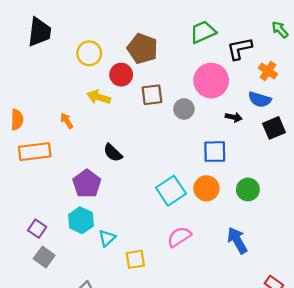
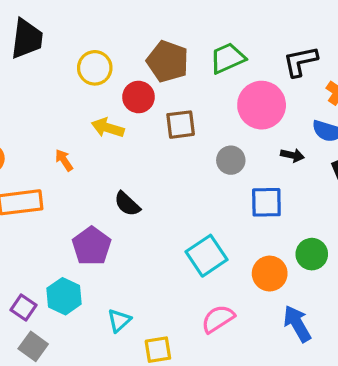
green trapezoid: (203, 32) -> (228, 58), moved
gray circle: (184, 109) -> (231, 160), moved
orange circle: (206, 188) -> (270, 274), moved
cyan hexagon: (81, 220) -> (64, 296), moved

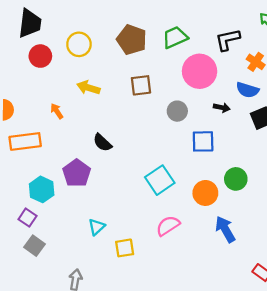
red circle: (138, 97) -> (40, 56), moved
cyan hexagon: (64, 296) -> (42, 189), moved

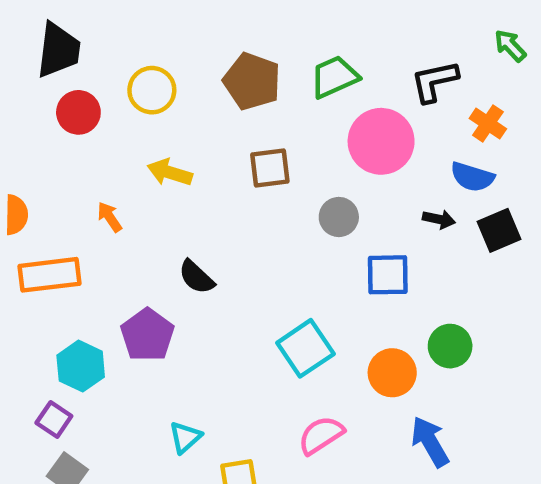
black arrow: (222, 108) -> (439, 219), moved

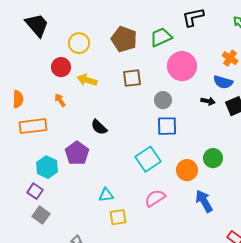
black trapezoid: (58, 50) -> (37, 25), turned -48
black L-shape: (434, 81) -> (193, 17), moved
red circle: (78, 112) -> (61, 67), moved
blue square: (388, 275) -> (167, 126), moved
cyan triangle: (185, 437) -> (106, 195), moved, turned 35

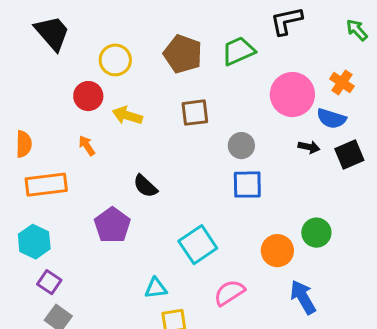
pink circle: (182, 66) -> (292, 95), moved
cyan square: (148, 159) -> (198, 245), moved
cyan hexagon: (47, 167) -> (34, 242), moved

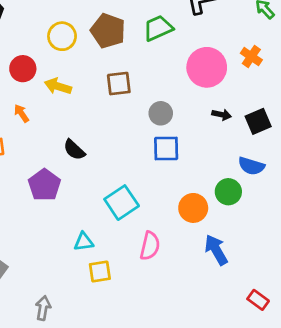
yellow circle: (115, 60) -> (62, 36), moved
blue semicircle: (331, 119) -> (251, 166), moved
pink semicircle: (229, 293) -> (150, 246), turned 136

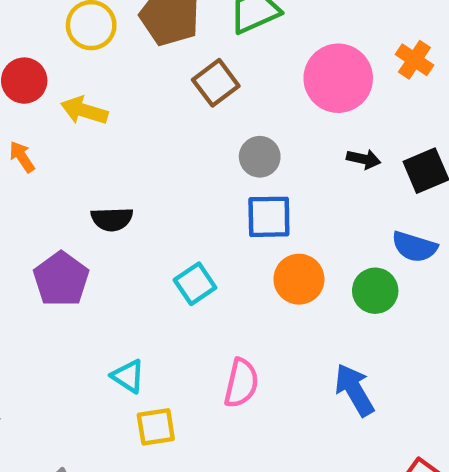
brown square: (119, 84) -> (216, 83), moved, turned -30
black semicircle: (74, 150) -> (112, 219), turned -45
cyan square: (122, 203) -> (195, 284), moved, size x0.7
orange circle: (193, 208) -> (299, 279), moved
cyan triangle: (84, 242) -> (128, 376), turned 40

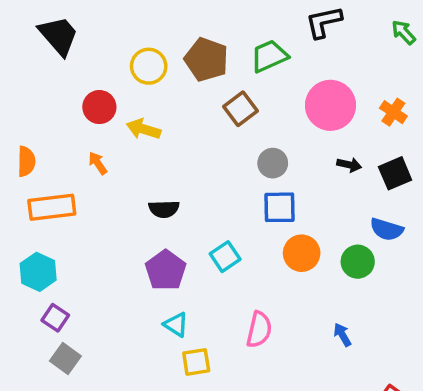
orange cross: (414, 60) -> (393, 112), moved
purple pentagon: (61, 279) -> (166, 270), moved
blue arrow: (354, 390) -> (342, 335), size x0.6

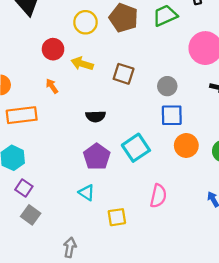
brown square: (240, 109) -> (124, 74), moved, turned -35
cyan square: (225, 257) -> (136, 148), size x1.4
cyan triangle: (176, 325) -> (87, 193), moved

